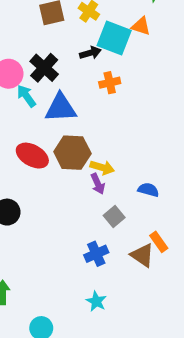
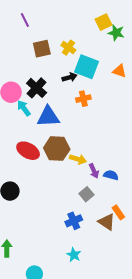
orange triangle: (141, 26) -> (119, 71), moved
purple arrow: (98, 184) -> (94, 171), moved

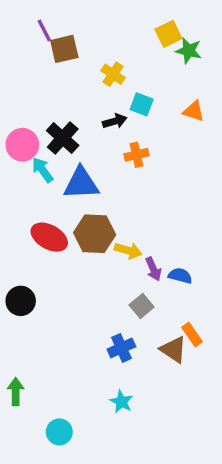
brown square: (42, 49) -> (64, 49), moved
cyan square: (86, 67) -> (142, 104), size x0.6

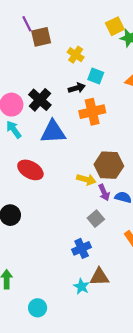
orange cross: (137, 155) -> (92, 112), size x1.5
cyan arrow: (42, 170) -> (14, 130), moved
brown hexagon: (95, 234) -> (109, 165), moved
brown triangle: (173, 350) -> (99, 277), moved, turned -36

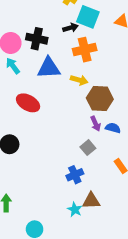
cyan square: (96, 76) -> (88, 17), size x1.5
black cross: (40, 100) -> (37, 39), turned -30
yellow arrow: (86, 179) -> (79, 80), moved

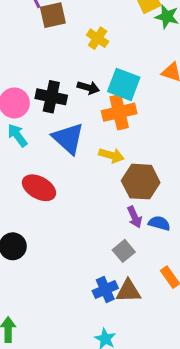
cyan square: (88, 17) -> (124, 84), moved
black arrow: (70, 28) -> (88, 88), moved, turned 32
blue triangle: (49, 68) -> (68, 138), turned 45
brown triangle: (91, 201) -> (128, 291), moved

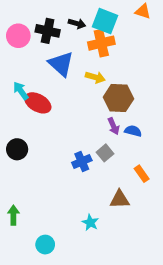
cyan arrow: (17, 135) -> (21, 91), moved
blue cross: (105, 289) -> (82, 161), moved
brown triangle: (128, 291) -> (120, 199), moved

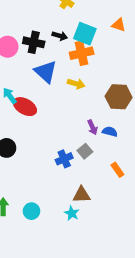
brown hexagon: (118, 98) -> (119, 97), moved
brown triangle: (120, 199) -> (82, 195), moved
cyan circle: (45, 245) -> (31, 211), moved

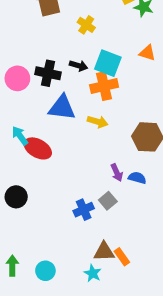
blue triangle: (46, 72) -> (62, 108), turned -35
orange rectangle: (117, 170) -> (122, 257), moved

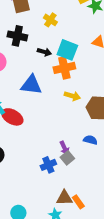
black cross: (48, 73) -> (17, 36), moved
yellow arrow: (98, 122) -> (72, 96), moved
purple arrow: (117, 173) -> (64, 148), moved

